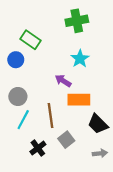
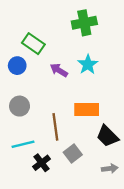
purple arrow: (63, 81) -> (59, 70), moved
cyan line: (23, 120) -> (23, 144), moved, turned 48

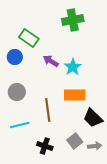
cyan star: (88, 64) -> (73, 67), moved
gray square: (73, 153) -> (75, 141), moved
black cross: (42, 163) -> (45, 146), moved, turned -35

